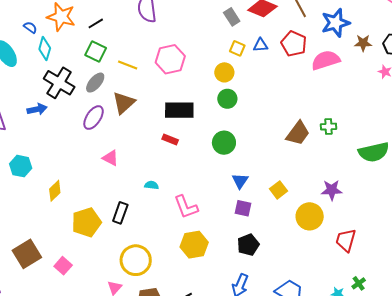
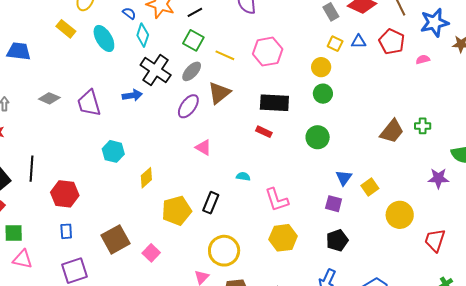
pink semicircle: (326, 60) -> (423, 59), size x0.5
blue triangle: (240, 181) -> (344, 178), moved
purple star: (332, 190) -> (438, 178), moved

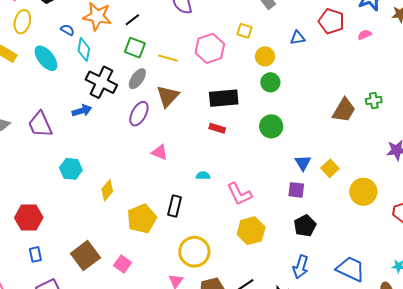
blue triangle: (359, 42) -> (298, 38), moved
yellow square: (335, 44) -> (245, 31), moved

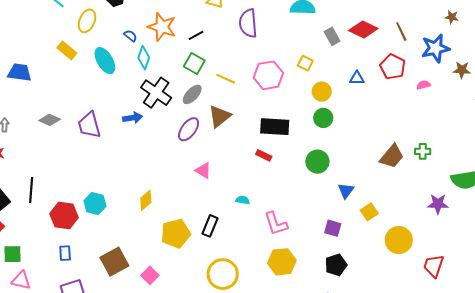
blue triangle: (303, 163) -> (346, 191), moved
cyan hexagon: (71, 169) -> (95, 204), moved

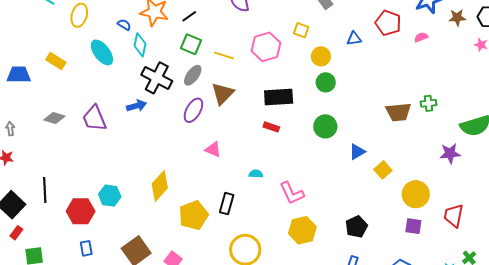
yellow rectangle: (67, 50) -> (56, 61), moved
brown trapezoid: (392, 156) -> (398, 112), turned 52
blue triangle: (346, 191) -> (357, 152), turned 30
yellow diamond: (146, 200) -> (160, 186), size x1.4
purple square: (333, 228) -> (413, 226), moved

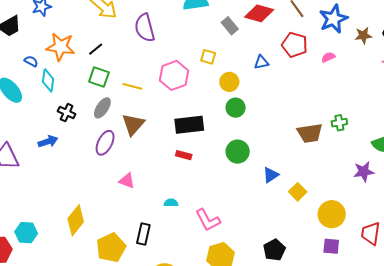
black cross: (157, 78) -> (67, 113), size x0.6

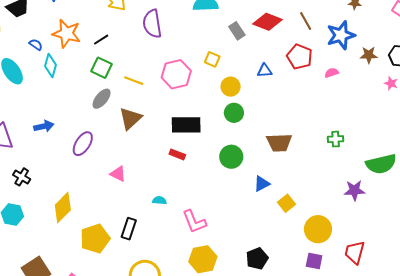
black cross: (67, 113) -> (22, 177), moved
brown trapezoid: (310, 133) -> (279, 143), moved
purple ellipse: (105, 143) -> (83, 144), moved

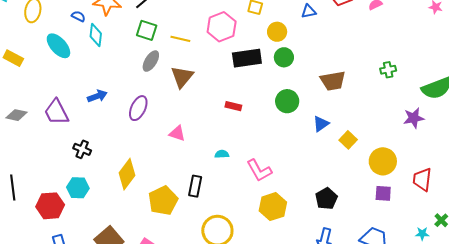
black rectangle: (186, 125) -> (247, 58), moved

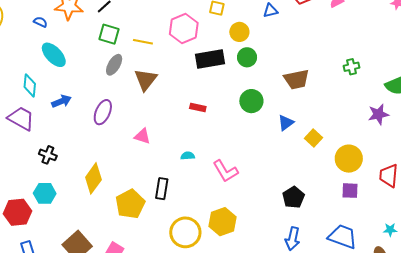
cyan diamond: (96, 35) -> (30, 85), moved
cyan ellipse: (58, 46) -> (54, 55), moved
purple trapezoid: (56, 112) -> (21, 118), turned 148
yellow hexagon: (273, 207) -> (222, 222), moved

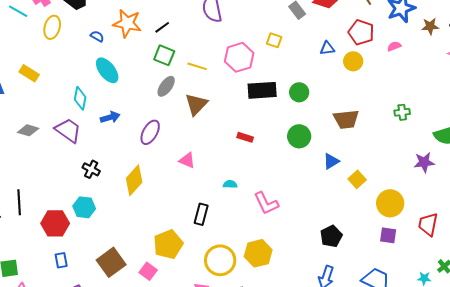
yellow circle: (239, 32) -> (353, 61), moved
yellow diamond: (93, 178) -> (134, 180), moved
yellow pentagon: (130, 204) -> (168, 244), moved

